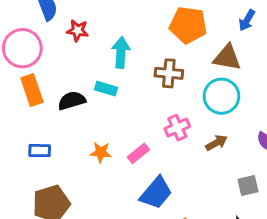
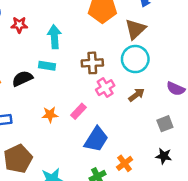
brown triangle: (227, 58) -> (135, 29), turned -45
brown cross: (169, 73) -> (92, 63), moved

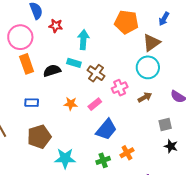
brown cross: (92, 63) -> (96, 73), moved, turned 30
black star: (164, 156) -> (171, 146), moved

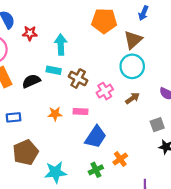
pink rectangle: (95, 104) -> (80, 111), turned 48

